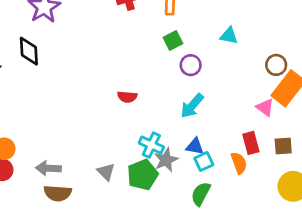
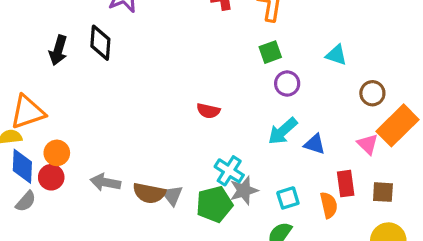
brown circle: (276, 65) -> (372, 93), moved
blue triangle: (195, 146) -> (315, 144), moved
brown semicircle: (58, 193) -> (149, 193), moved

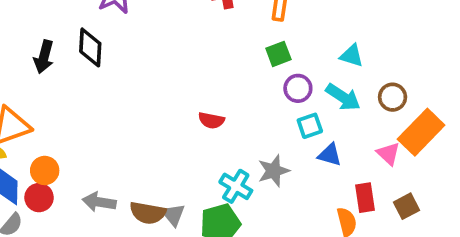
cyan arrow: (283, 131) -> (343, 97), moved, turned -104
gray star: (244, 190) -> (274, 171), moved
brown square: (383, 192) -> (406, 206), turned -30
cyan square: (288, 198) -> (310, 126), moved

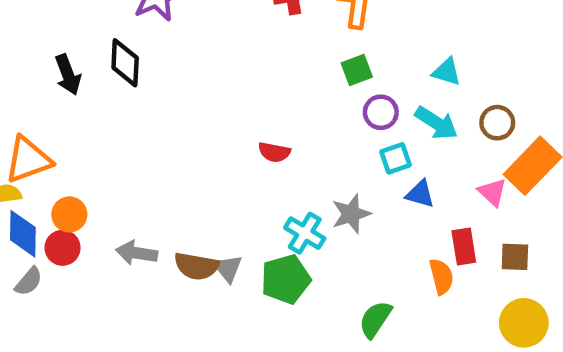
black arrow: (44, 57) -> (68, 75), turned -36
brown square: (406, 206) -> (515, 257), turned 30

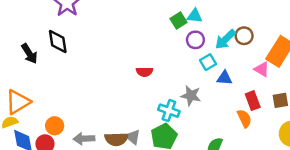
cyan triangle: (447, 72) -> (195, 16), moved
cyan arrow: (436, 123) -> (225, 39), turned 115
brown circle: (497, 123) -> (244, 36), moved
orange circle: (69, 214) -> (55, 126), moved
gray star: (351, 214) -> (191, 96), turned -30

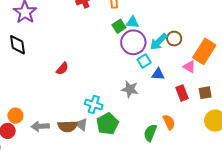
purple circle: (195, 40) -> (133, 42), size x1.6
red semicircle: (145, 72) -> (62, 69), moved, turned -48
cyan cross: (169, 111) -> (94, 105), moved
orange semicircle: (244, 118) -> (169, 122), moved

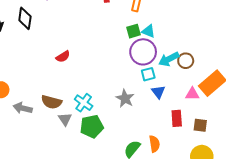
pink triangle: (189, 67) -> (192, 94), turned -48
blue triangle: (158, 74) -> (158, 92), turned 32
brown semicircle: (68, 126) -> (52, 102), moved

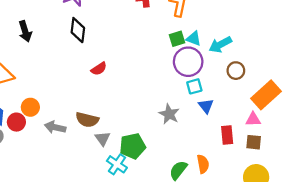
black diamond: (25, 18) -> (78, 30), moved
cyan arrow: (169, 59) -> (220, 45), moved
pink triangle: (192, 94) -> (253, 119), moved
cyan cross: (84, 103) -> (117, 164), moved

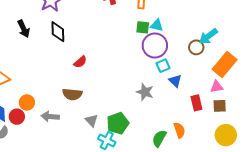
black arrow: (25, 31) -> (24, 29), moved
green square: (177, 39) -> (143, 27), turned 32
cyan arrow: (220, 45) -> (208, 36), moved
brown semicircle: (87, 120) -> (72, 94), moved

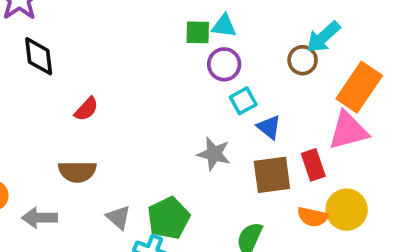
purple circle: (155, 46) -> (224, 64), size x0.7
pink triangle: (217, 87) -> (348, 131), size x1.6
brown square: (220, 106) -> (272, 175), moved, size x1.5
orange semicircle: (179, 130) -> (313, 217), moved, turned 126
yellow circle: (226, 135) -> (347, 210), moved

